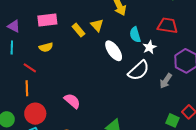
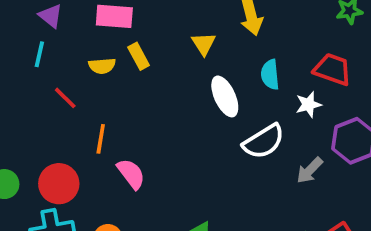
yellow rectangle: (78, 30) -> (139, 56), moved
white star: (149, 47) -> (308, 105), moved
orange line: (27, 88) -> (101, 139), moved

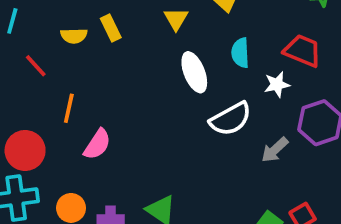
pink semicircle: (131, 174) -> (97, 144), turned 68

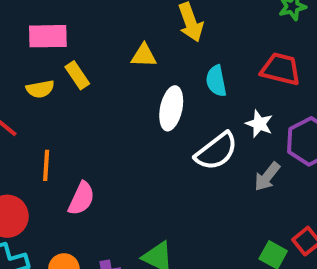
yellow triangle: (176, 19) -> (144, 56), turned -50
white ellipse: (194, 72) -> (171, 108), turned 42
white star: (277, 84) -> (259, 124), moved, turned -30

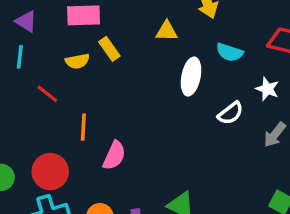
cyan semicircle: (216, 81) -> (230, 52), turned -60
white semicircle: (216, 151) -> (230, 113), size x0.7

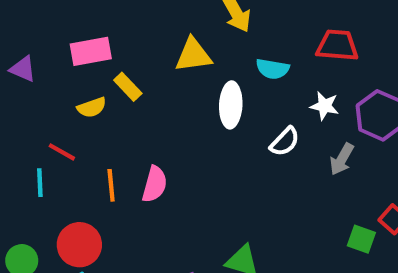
yellow triangle: (167, 31) -> (193, 55), size x1.4
cyan line: (20, 57) -> (40, 183), moved
pink semicircle: (114, 155) -> (155, 184), moved

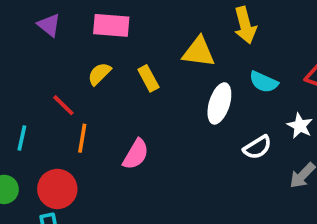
yellow rectangle: (128, 87) -> (148, 78), moved
yellow semicircle: (92, 107) -> (99, 74), turned 140
cyan line: (40, 183) -> (22, 138), moved
orange line: (111, 185) -> (82, 138), moved

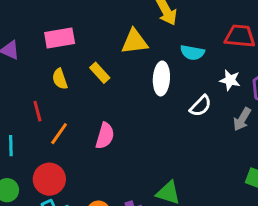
yellow semicircle: (99, 74) -> (60, 79), turned -50
red line: (63, 105) -> (37, 111), turned 45
orange line: (82, 138) -> (59, 134), turned 40

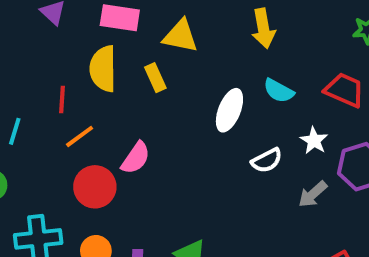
yellow triangle: (135, 42) -> (180, 36), moved
yellow semicircle: (60, 79) -> (103, 69), size x1.6
red circle: (49, 179) -> (95, 187), moved

